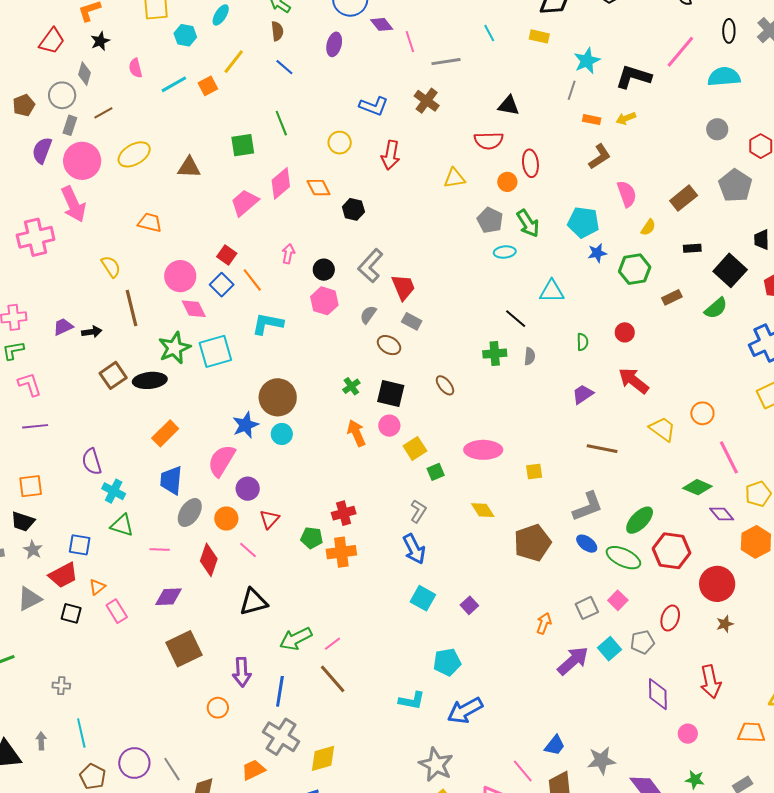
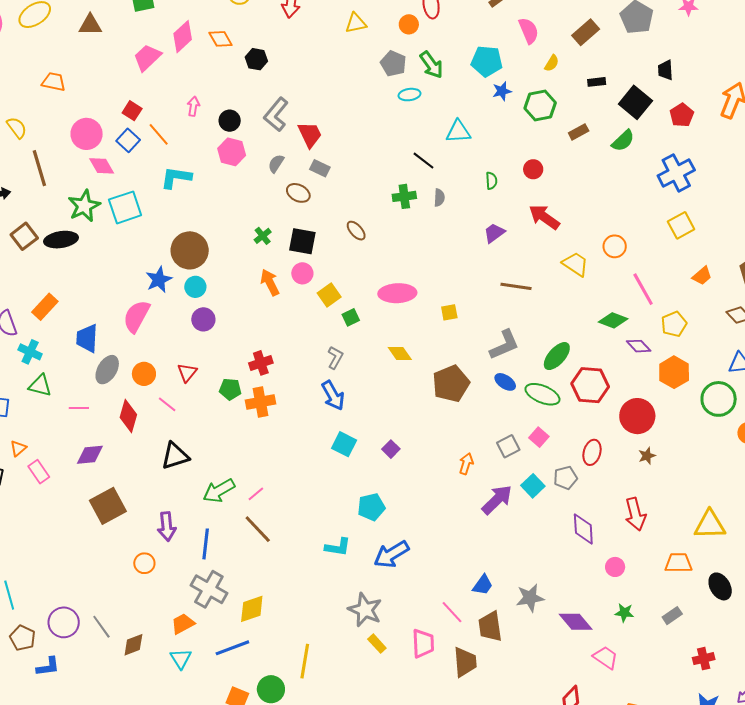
orange rectangle: (165, 433) -> (45, 307), moved
purple circle: (248, 489) -> (203, 319), moved

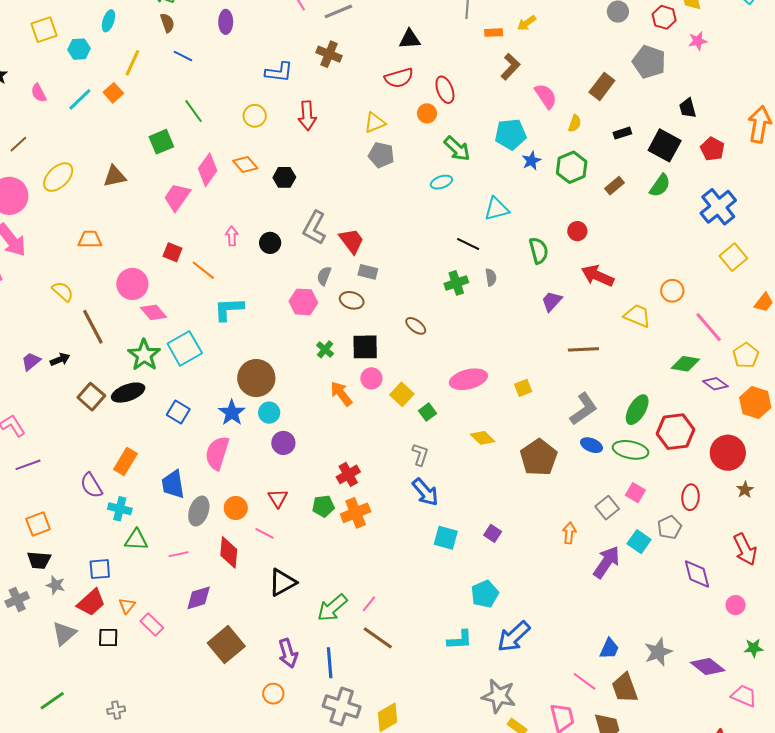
gray pentagon: (393, 64) -> (381, 155), moved
blue square: (128, 140) -> (178, 412), moved
pink hexagon: (232, 152) -> (303, 302), moved
green semicircle: (491, 181) -> (539, 251), size x1.5

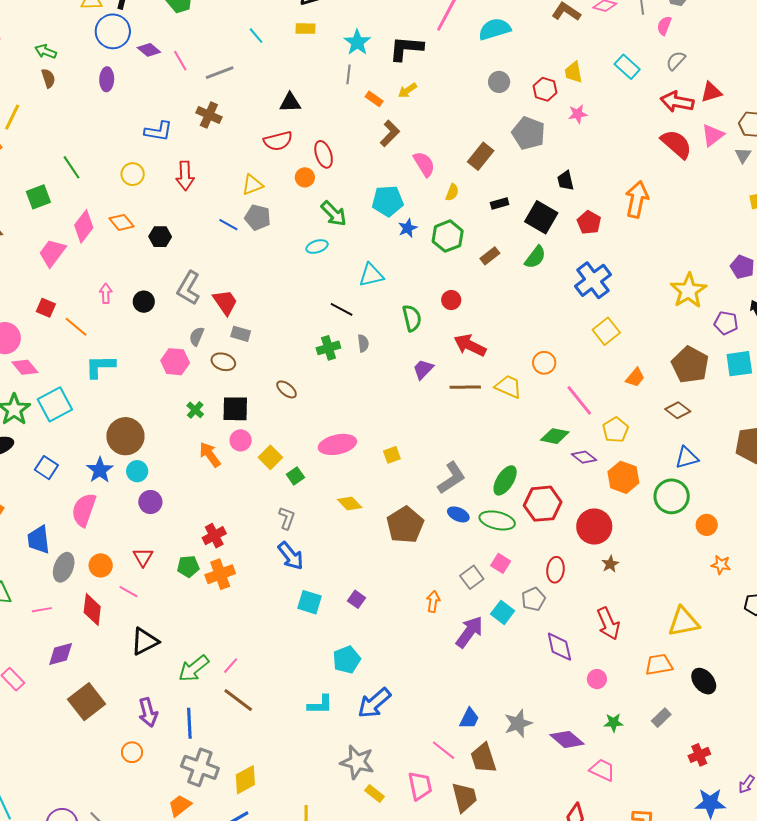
orange rectangle: (494, 33) -> (374, 99), turned 36
blue line: (183, 56) -> (228, 225), moved
brown line: (583, 349) -> (465, 387), moved

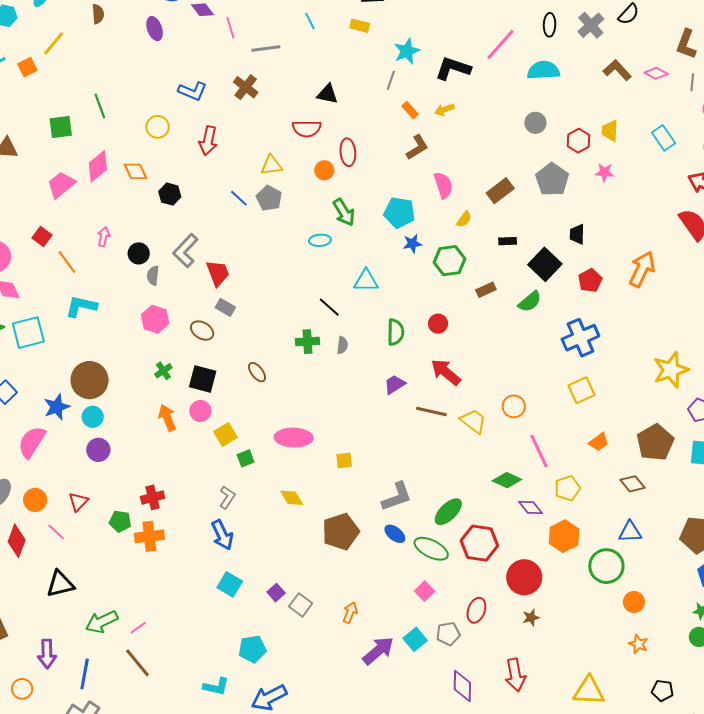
purple ellipse: (107, 79) -> (155, 29), turned -35
gray semicircle: (197, 336) -> (153, 276), moved, turned -30
gray square: (472, 577) -> (301, 605), moved, turned -30

